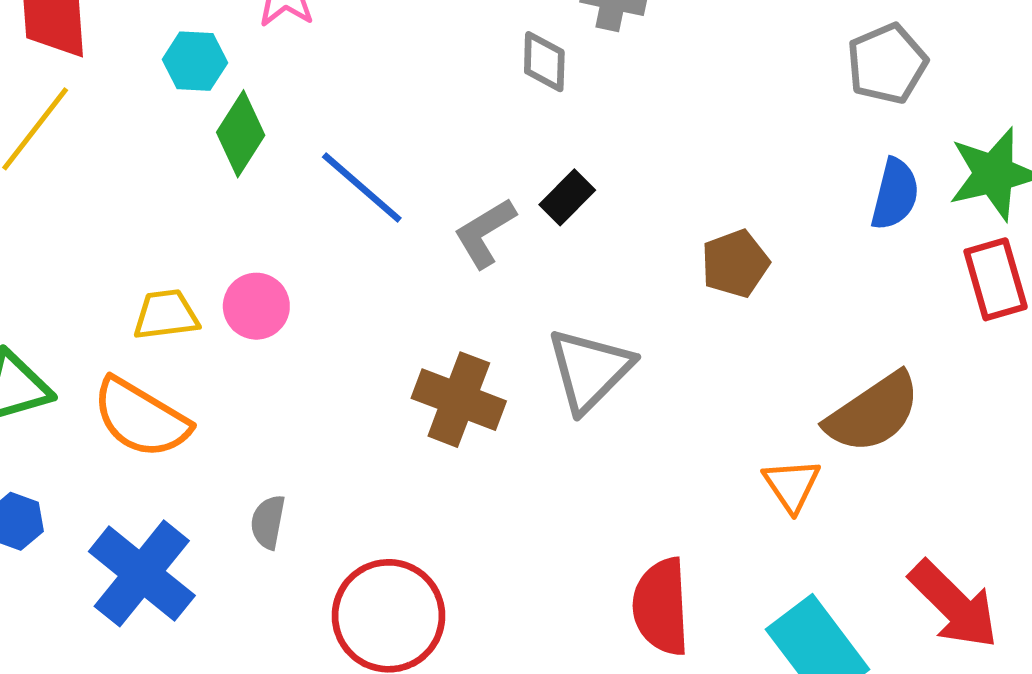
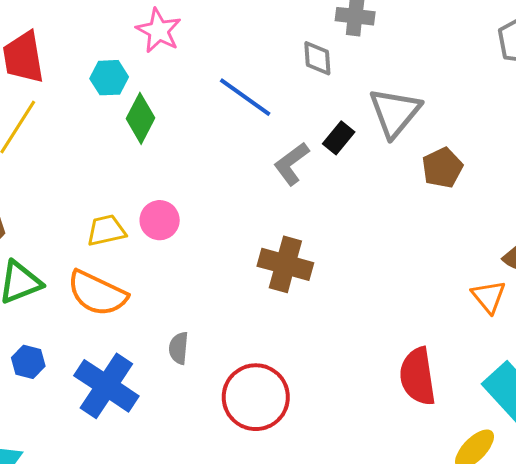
blue line: (362, 187) -> (245, 97), moved
gray triangle: (590, 370) -> (395, 112), moved

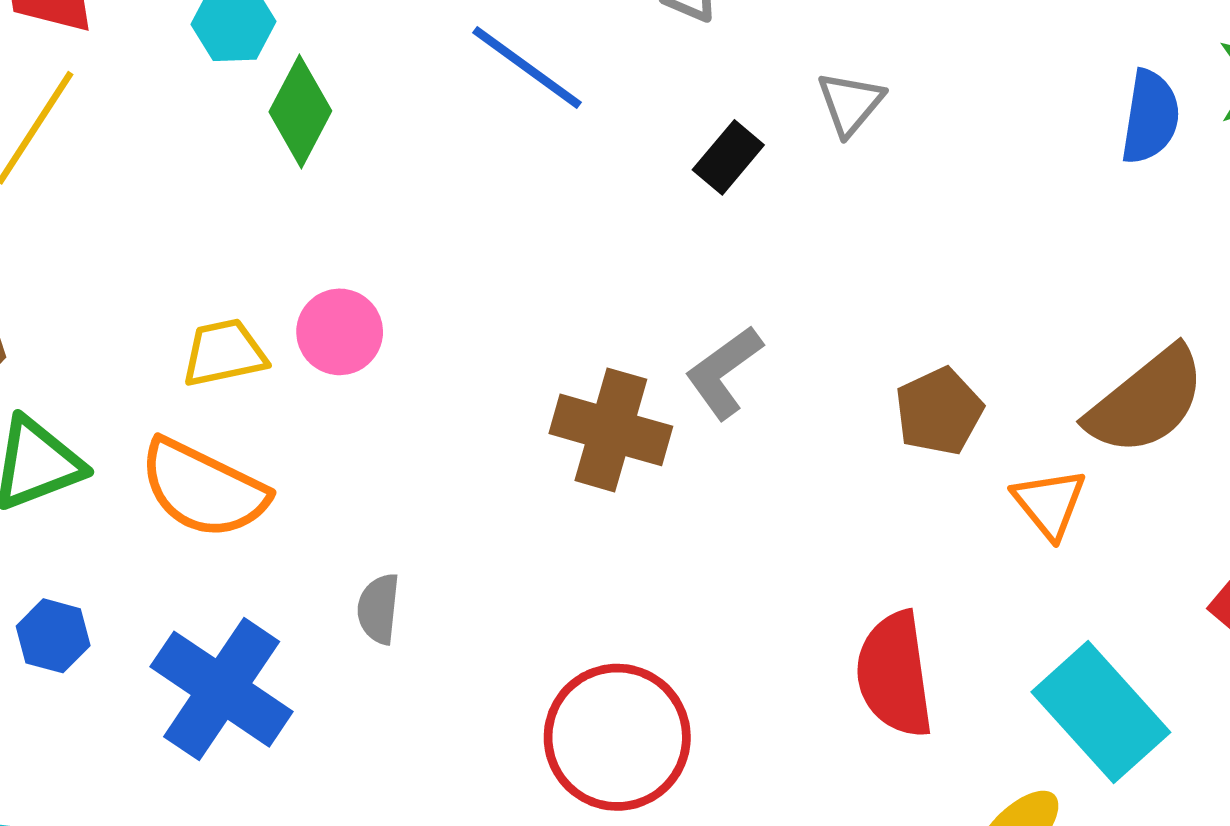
gray triangle: (395, 112) -> (850, 103), size x0.6
gray L-shape: (292, 164) -> (724, 372), moved
brown pentagon: (442, 168) -> (939, 411), moved
red circle: (256, 397) -> (617, 737), moved

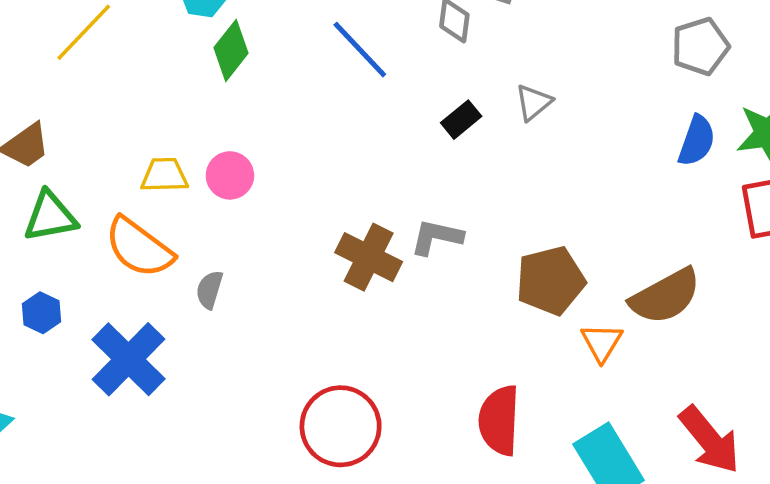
gray L-shape: (724, 372) -> (437, 237), turned 38
brown pentagon: (939, 411) -> (551, 281), size x1.4
gray semicircle: (378, 609) -> (209, 290), moved

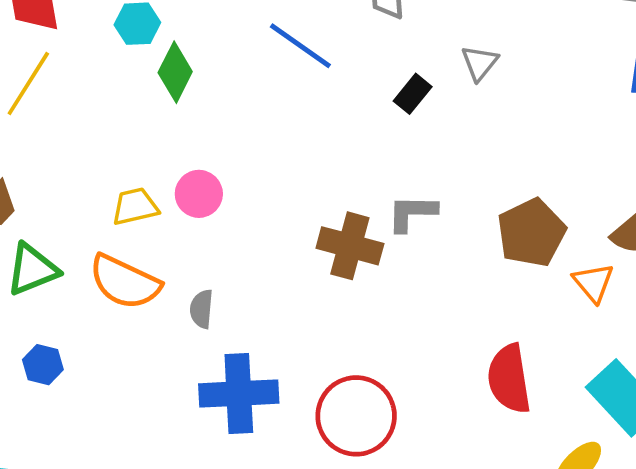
blue cross: (128, 359) -> (239, 394), moved, turned -36

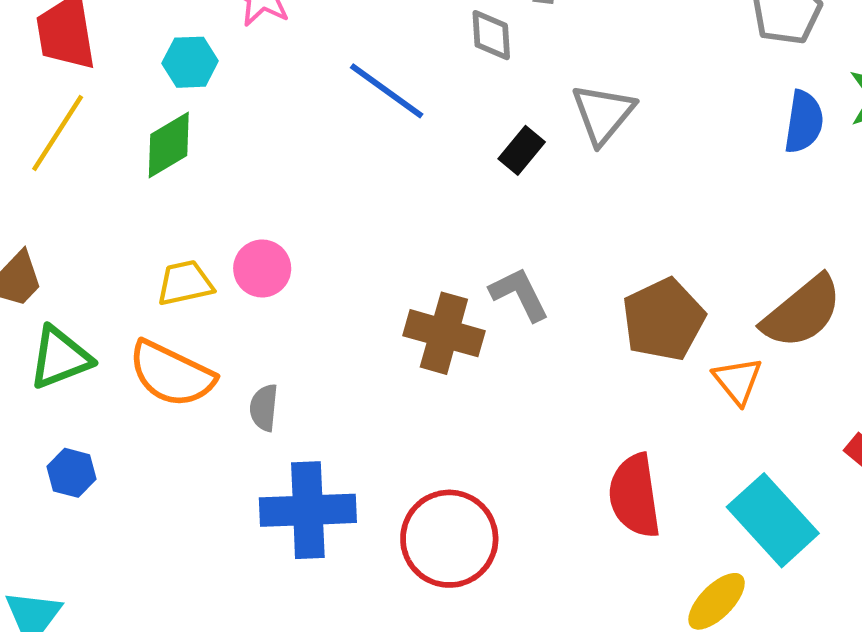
gray triangle: (480, 63) -> (603, 114), size x1.4
green diamond: (175, 72) -> (169, 145), moved, turned 32
gray L-shape: (412, 213) -> (519, 294), turned 62

